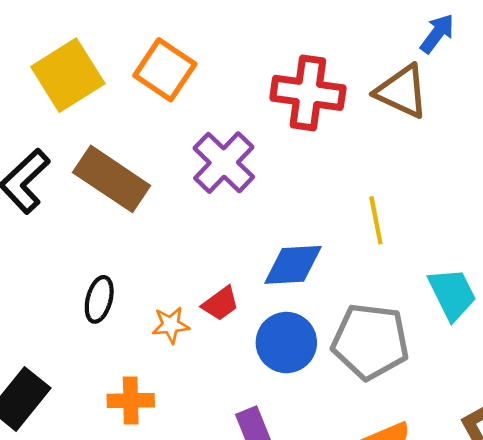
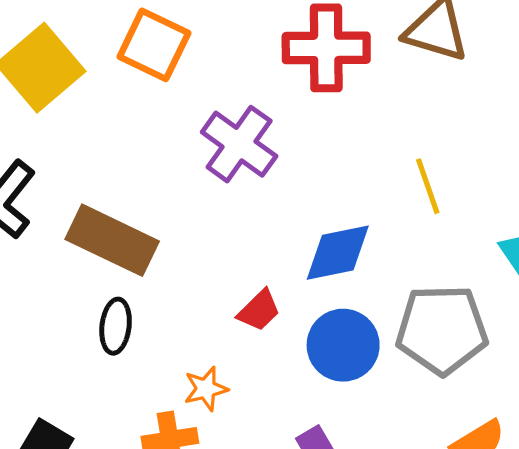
brown rectangle: (112, 179) -> (112, 240), moved
orange star: (171, 325) -> (206, 389), moved

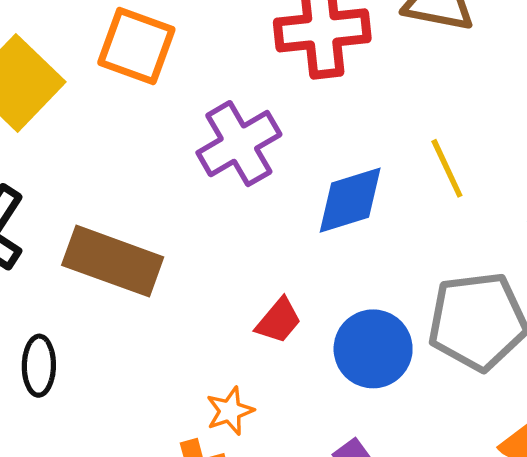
purple cross: (239, 144) -> (239, 144), turned 30
blue diamond: (338, 253) -> (350, 200), moved
black ellipse: (116, 326) -> (39, 366), moved

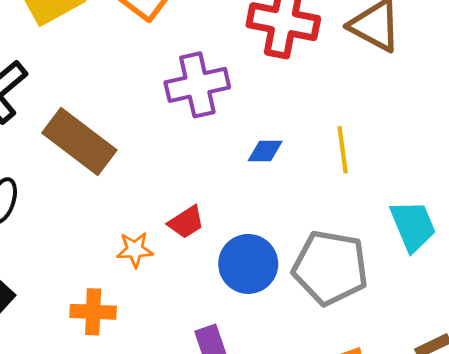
blue diamond: (350, 200) -> (265, 151), size x0.6
orange star: (230, 411) -> (135, 250), moved

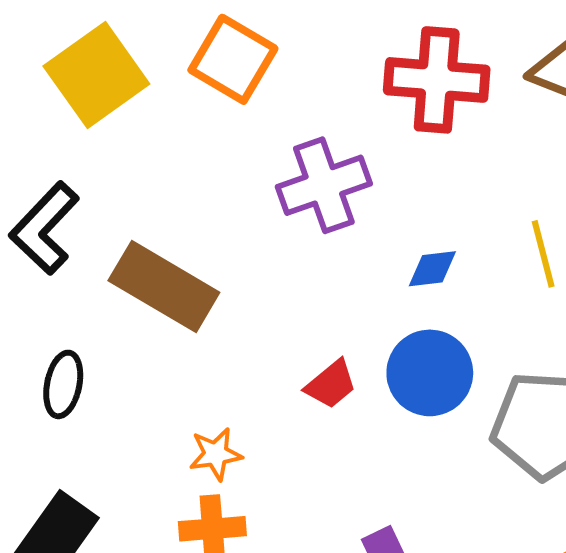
orange star: (135, 250) -> (216, 454), moved
blue circle: (248, 264) -> (430, 373), moved

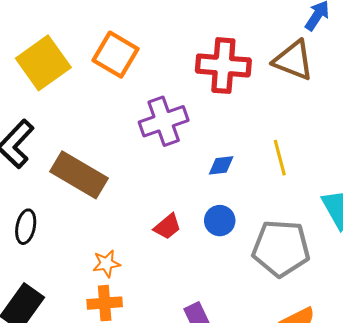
blue circle: (430, 373) -> (220, 221), size x0.7

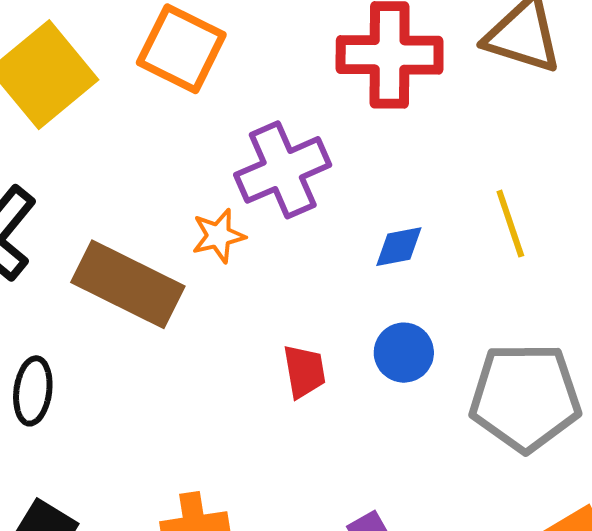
red trapezoid: (167, 227) -> (304, 371), turned -56
orange star: (106, 264) -> (219, 236), moved

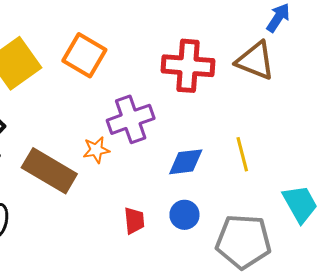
blue diamond: (399, 247) -> (186, 162), size x1.4

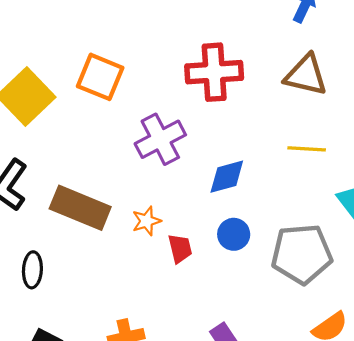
brown triangle: (255, 61) -> (306, 75), moved
orange star: (96, 150) -> (146, 221), moved
yellow line: (242, 154) -> (307, 149), moved, turned -64

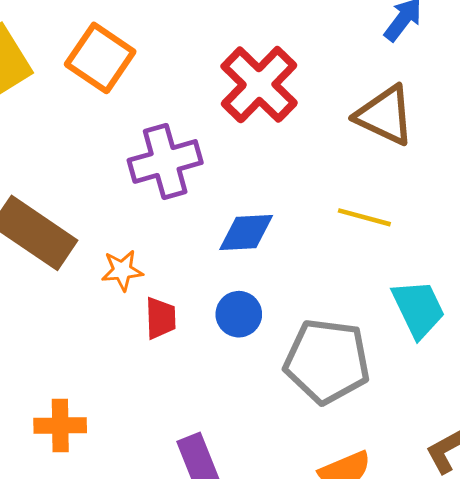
red cross: (214, 72) -> (259, 85), turned 36

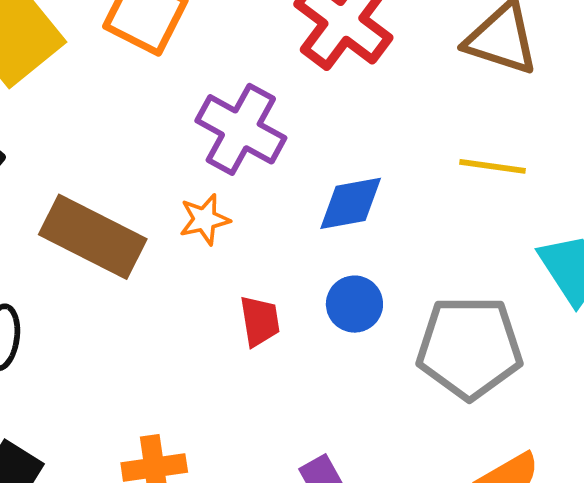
purple cross: (165, 161) -> (241, 129), turned -38
orange star: (122, 270) -> (205, 219), moved

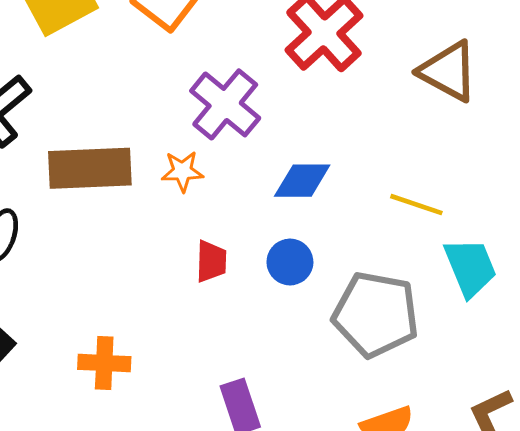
yellow line: (493, 166) -> (416, 205), moved
brown rectangle: (93, 237) -> (90, 168), turned -40

